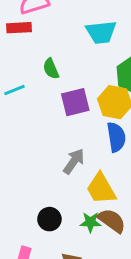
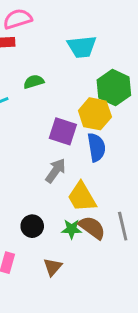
green semicircle: (51, 69) -> (34, 82), turned 96
purple square: (75, 102) -> (63, 131), moved, turned 32

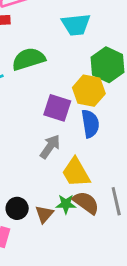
green semicircle: (34, 82) -> (29, 59), size x1.6
black circle: (32, 226) -> (17, 208), moved
brown triangle: (53, 267) -> (44, 214), moved

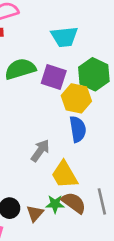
purple square: (57, 108) -> (54, 77), moved

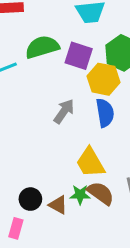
gray arrow: (40, 151) -> (64, 111), moved
brown triangle: (35, 213) -> (58, 205), turned -42

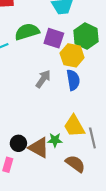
yellow trapezoid: (90, 163) -> (74, 126), moved
brown semicircle: (101, 193) -> (75, 164), moved
brown triangle: (58, 205) -> (39, 148), size x1.5

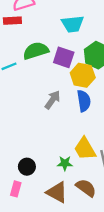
brown triangle: (39, 148) -> (57, 192), moved

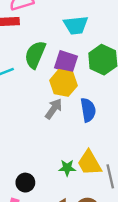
green semicircle: (36, 51) -> (35, 55), turned -50
yellow hexagon: (83, 75) -> (63, 83), moved
green star: (65, 163) -> (67, 168), moved

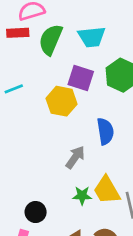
green semicircle: (35, 55) -> (51, 40), moved
yellow hexagon: (63, 83) -> (62, 101), moved
gray arrow: (54, 109) -> (75, 157), moved

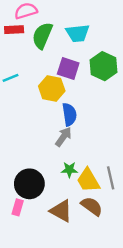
blue semicircle: (105, 131) -> (69, 114), moved
yellow trapezoid: (107, 190) -> (88, 180), moved
black circle: (36, 212) -> (29, 184), size x1.6

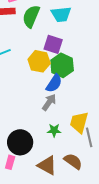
green hexagon: (103, 66) -> (62, 65), moved
blue semicircle: (69, 114) -> (54, 83), turned 42
yellow trapezoid: (88, 180) -> (79, 122), moved, turned 45

